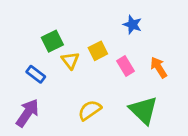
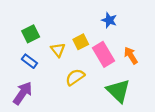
green square: (52, 41) -> (31, 34), moved
pink rectangle: (126, 66) -> (103, 54), size x1.5
yellow semicircle: (90, 110) -> (75, 77), moved

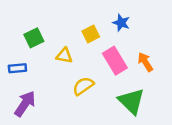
yellow square: (81, 42) -> (91, 34), moved
yellow triangle: (58, 50) -> (64, 56), turned -42
blue rectangle: (29, 61) -> (17, 68), moved, turned -42

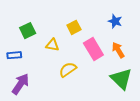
blue star: (121, 23) -> (115, 21), moved
green triangle: (131, 101) -> (121, 79), moved

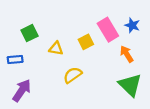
blue star: (115, 21) -> (132, 25), moved
yellow square: (74, 27) -> (86, 42), moved
pink rectangle: (93, 49) -> (108, 30), moved

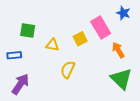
blue star: (132, 25) -> (123, 13), moved
green square: (29, 33) -> (28, 31), turned 35
yellow semicircle: (73, 75) -> (68, 70), turned -30

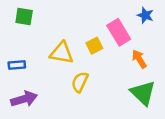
green square: (28, 31) -> (24, 17), moved
yellow triangle: (52, 45) -> (62, 53), size x1.5
purple arrow: (20, 84) -> (24, 99), turned 40

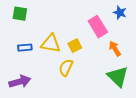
yellow square: (94, 46) -> (75, 46), moved
blue rectangle: (17, 65) -> (25, 48), moved

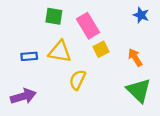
green square: (20, 14) -> (54, 16), moved
pink rectangle: (98, 27) -> (88, 26), moved
yellow square: (75, 46) -> (101, 49), moved

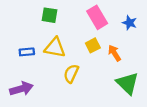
blue star: (141, 15) -> (130, 23), moved
pink rectangle: (88, 26) -> (97, 17), moved
orange arrow: (135, 57) -> (114, 53), moved

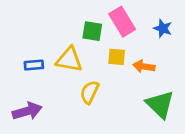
green square: (49, 15) -> (92, 31), moved
yellow square: (93, 45) -> (117, 57), turned 32
orange arrow: (114, 53) -> (144, 66), turned -49

